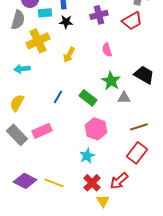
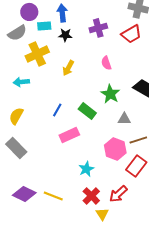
gray semicircle: (18, 20) -> (17, 33), turned 42
gray triangle: (124, 98) -> (124, 119), moved
pink hexagon: (96, 129) -> (115, 149), moved
pink rectangle: (42, 131) -> (69, 135), moved

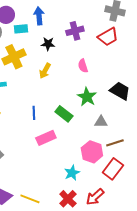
black star: (65, 35) -> (48, 44), moved
blue line: (57, 110) -> (34, 113), turned -32
cyan star: (86, 169) -> (72, 173), moved

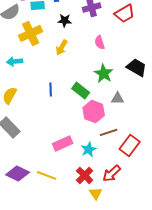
pink rectangle: (46, 138) -> (63, 143), moved
brown line: (115, 143) -> (109, 132), moved
pink hexagon: (92, 152) -> (94, 111), moved

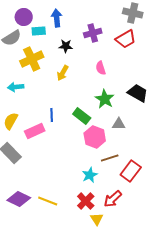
pink rectangle: (63, 143) -> (35, 131), moved

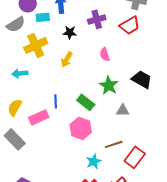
pink hexagon: (95, 137) -> (81, 128), moved

